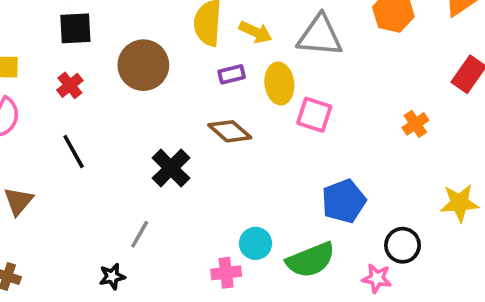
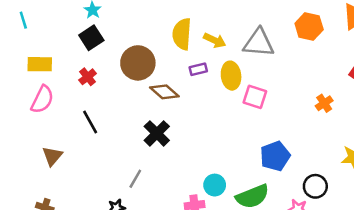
black square: (75, 28) -> (91, 38), turned -30
brown diamond: (230, 131) -> (164, 92), moved

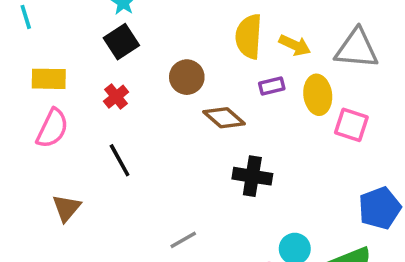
brown circle: (138, 63) -> (187, 77), size x0.7
black cross: (157, 133) -> (252, 176), moved, turned -36
gray line: (135, 179) -> (183, 240), turned 30

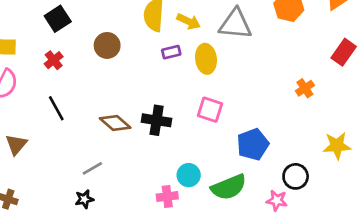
brown diamond: (224, 118) -> (115, 123), moved
pink square: (351, 125) -> (210, 110), moved
gray line: (183, 240) -> (92, 168), moved

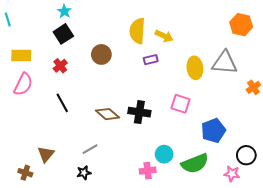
gray triangle: (235, 24) -> (225, 63), moved
yellow ellipse: (206, 59) -> (195, 68), moved
brown triangle: (16, 144) -> (46, 154), moved

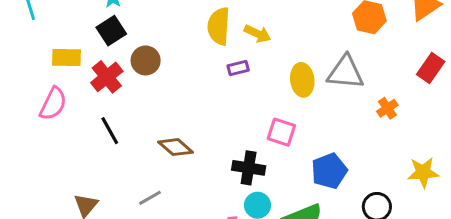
brown circle: (101, 54) -> (146, 60), moved
yellow rectangle: (21, 56) -> (67, 57), moved
red cross: (60, 66) -> (107, 77), size x1.5
black cross: (139, 112) -> (249, 168), moved

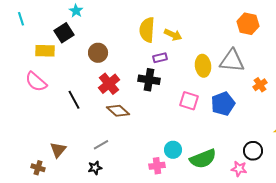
black square: (111, 31) -> (64, 33), moved
red cross: (107, 77) -> (109, 84), moved
pink semicircle: (53, 104) -> (36, 82), turned 105
black cross: (249, 168) -> (149, 80), moved
blue pentagon: (329, 171) -> (223, 104), moved

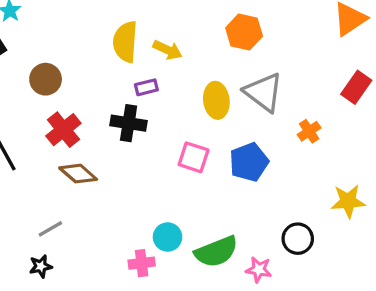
orange hexagon: (248, 24) -> (244, 32), moved
gray triangle: (232, 61) -> (264, 92), turned 32
pink star: (239, 169) -> (259, 270), moved

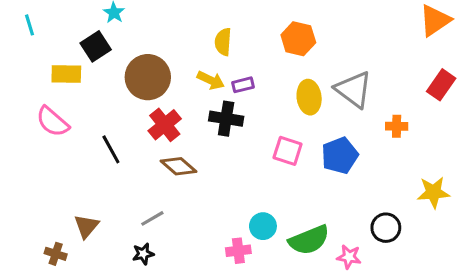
orange hexagon: (244, 32) -> (298, 39), moved
yellow semicircle: (125, 42) -> (223, 42), size x0.7
yellow arrow: (168, 50) -> (211, 80), moved
brown circle: (46, 79) -> (148, 77), size x1.5
orange cross: (309, 131) -> (397, 126), turned 35

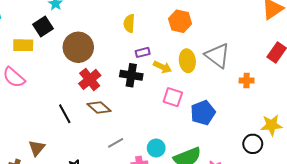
yellow arrow: (211, 80) -> (162, 67), moved
black line: (111, 149) -> (65, 114), moved
blue pentagon: (340, 155) -> (203, 113), moved
gray line: (152, 218) -> (116, 143), moved
black circle: (386, 228) -> (253, 144), moved

